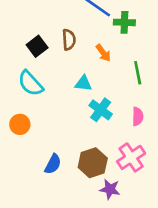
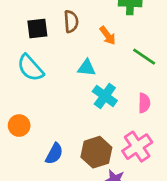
black square: (37, 46) -> (37, 29), turned 30
green line: (138, 73) -> (144, 57), turned -45
orange circle: (20, 124) -> (19, 126), moved

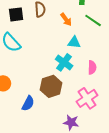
green line: (144, 57) -> (93, 20), moved
cyan triangle: (87, 68) -> (74, 42), moved
brown hexagon: (96, 152) -> (51, 86), moved

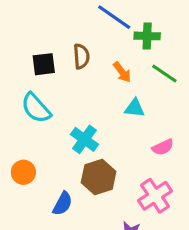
cyan cross: (64, 62) -> (84, 139), moved
pink semicircle: (92, 67) -> (163, 147), turned 64

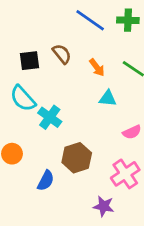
green cross: (147, 36) -> (128, 20), moved
brown semicircle: (81, 56) -> (62, 54), turned -35
cyan cross: (84, 139) -> (50, 117), moved

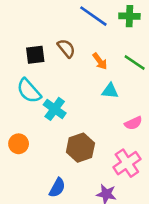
blue semicircle: (46, 181) -> (57, 188), moved

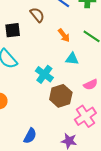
brown semicircle: (66, 48) -> (37, 15), moved
cyan cross: (55, 109) -> (44, 74), moved
brown hexagon: (80, 148) -> (61, 96), moved

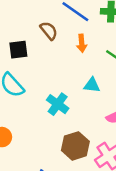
orange arrow: (64, 35) -> (82, 43), moved, turned 32
brown hexagon: (61, 96) -> (75, 146), moved

